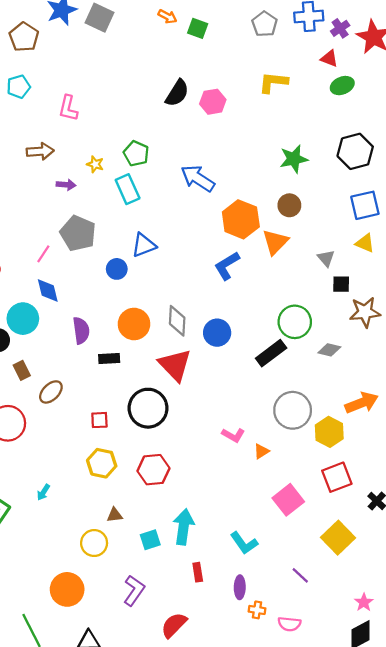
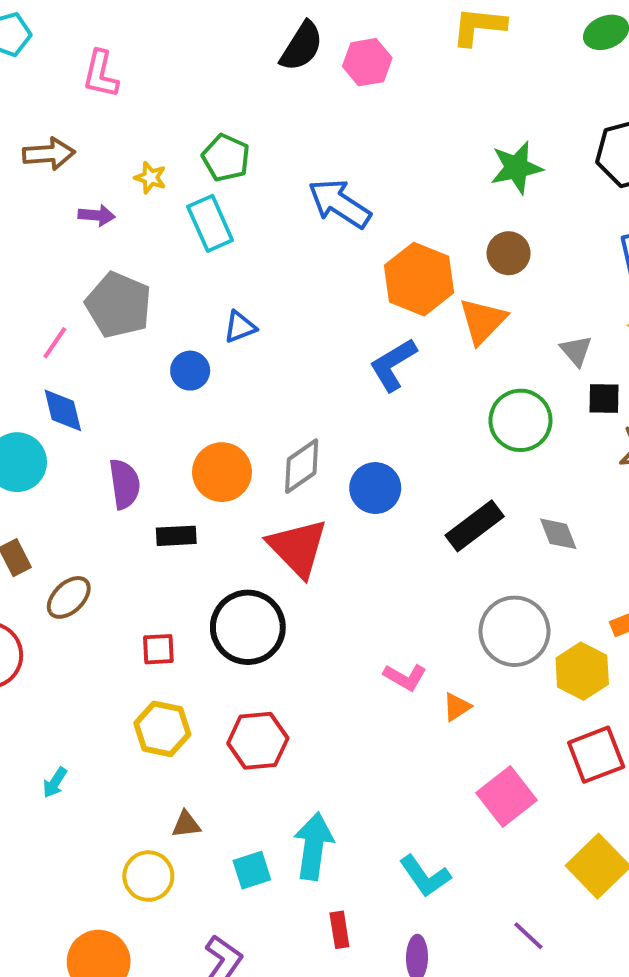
blue triangle: (144, 245) -> (240, 327), size x0.7
gray diamond: (177, 321) -> (302, 466), turned 52
green circle: (295, 322) -> (520, 420), moved
gray diamond: (329, 350) -> (558, 534), moved, turned 55

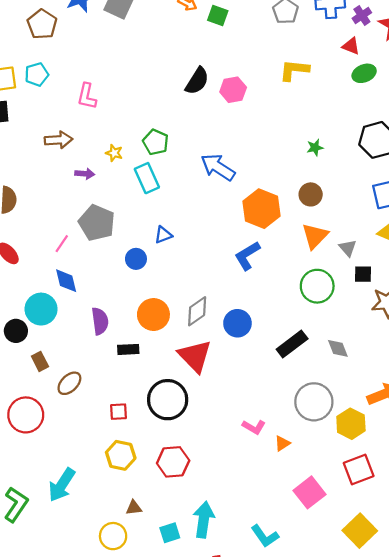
green star: (516, 168) -> (315, 148), size x0.6
orange triangle: (483, 321) -> (315, 236), moved
cyan arrow: (55, 783) -> (62, 485), size x2.0

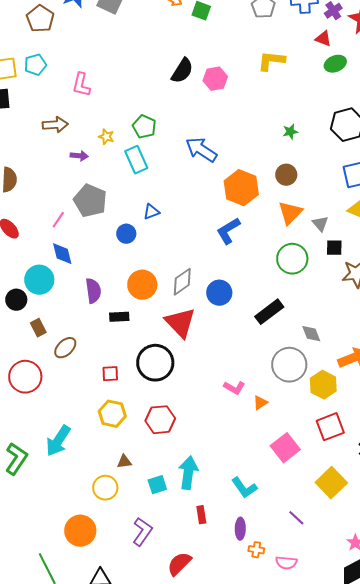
gray diamond: (338, 348) -> (311, 334), moved

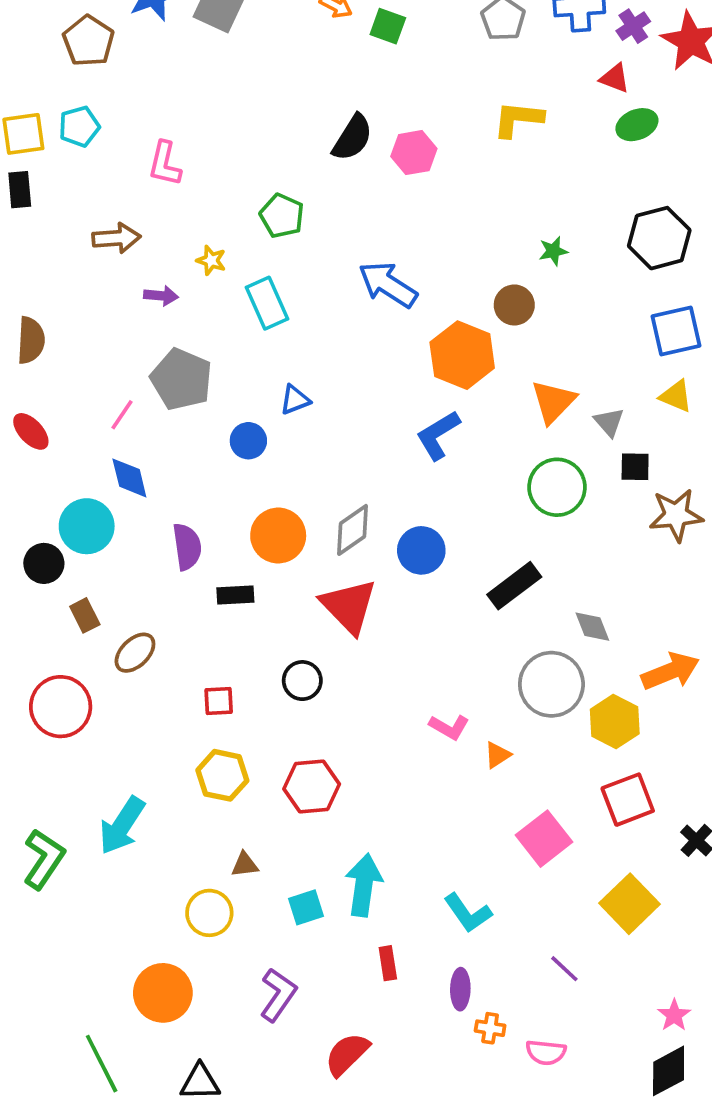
green pentagon: (144, 127) -> (282, 216), moved
brown circle: (286, 175) -> (514, 305), moved
black circle: (155, 363) -> (302, 681), size x0.6

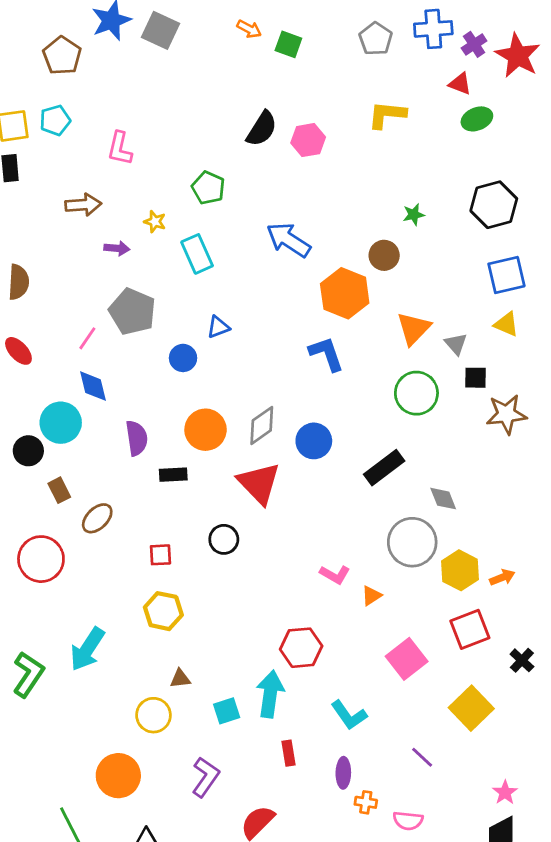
blue L-shape: (438, 435) -> (326, 354), turned 102
orange arrow: (670, 671) -> (502, 577), moved, size x0.6
red hexagon: (312, 787) -> (301, 648), moved

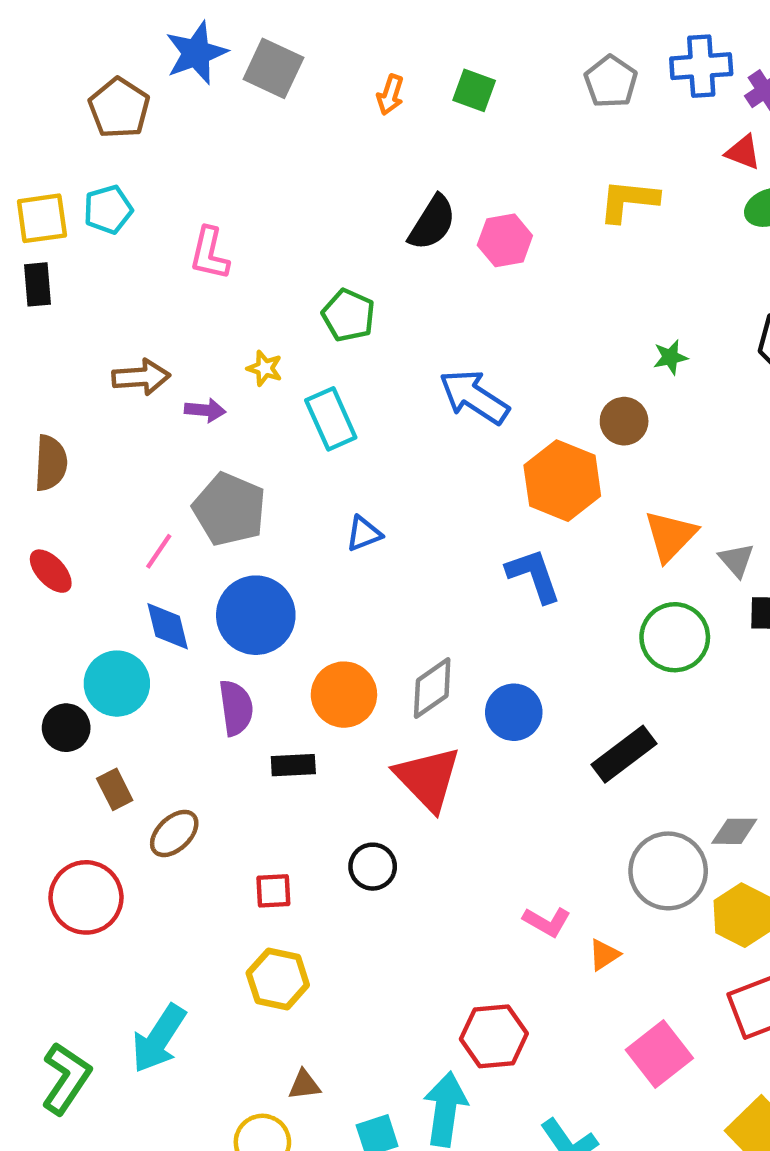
orange arrow: (249, 29) -> (390, 95), moved, turned 80
brown arrow: (83, 205) -> (141, 377), moved
blue circle: (183, 358) -> (256, 615), moved, size x1.8
gray diamond: (443, 499) -> (734, 831), moved, turned -68

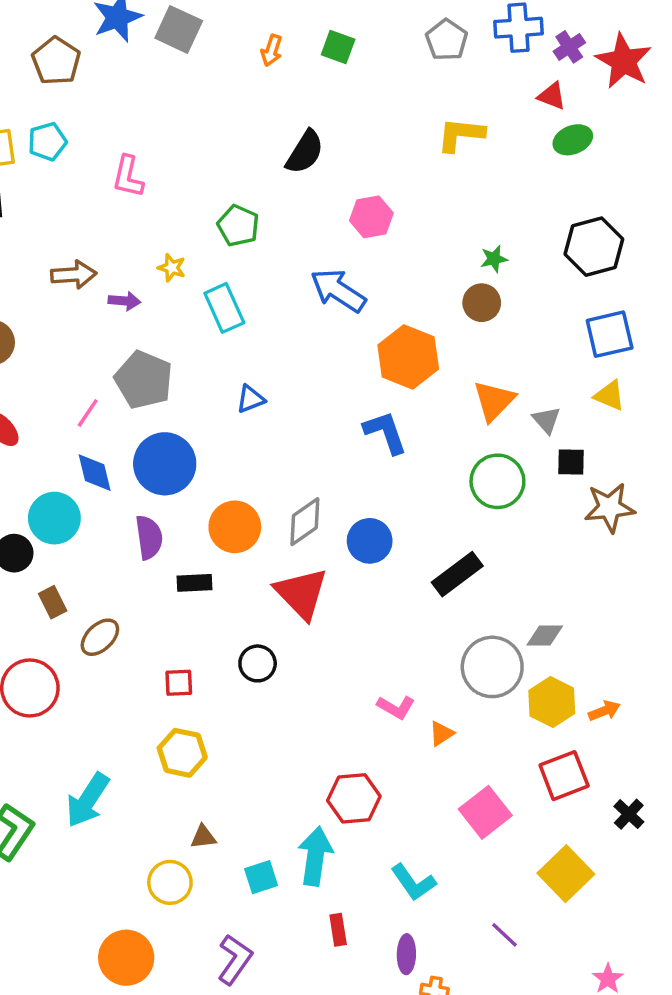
pink hexagon: (505, 240) -> (371, 217), moved
brown circle: (624, 421) -> (482, 303), moved

